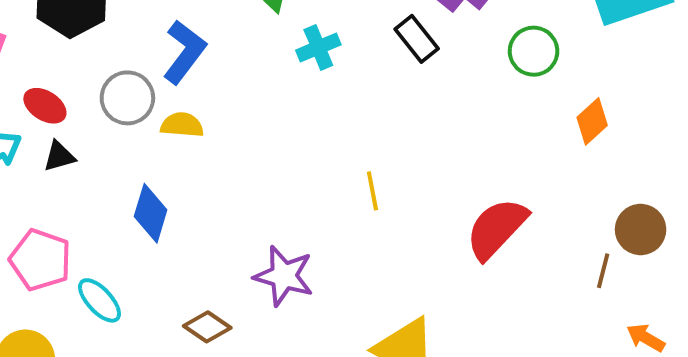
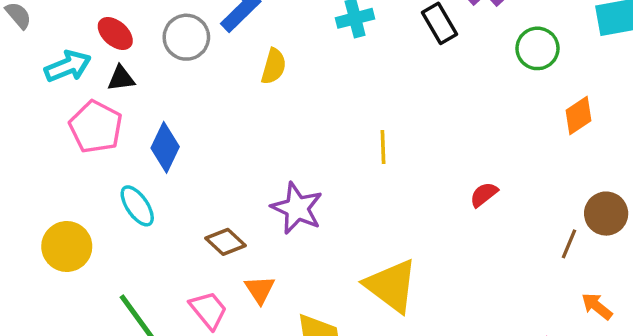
yellow semicircle: (182, 125) -> (274, 66), moved, turned 93
blue diamond: (151, 213) -> (165, 147), moved
red semicircle: (497, 228) -> (484, 195), size x0.5
pink pentagon: (40, 260) -> (96, 127), moved

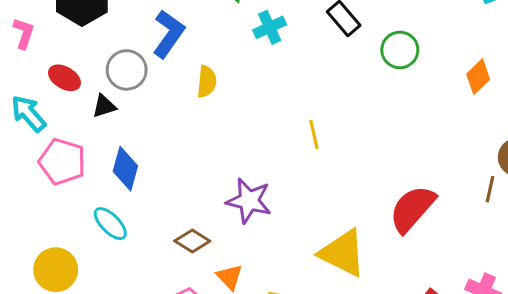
green circle: (537, 48) -> (400, 50), moved
cyan arrow: (68, 66) -> (28, 114), turned -99
black triangle: (121, 78) -> (104, 106), moved
red semicircle: (484, 195) -> (412, 209), moved, size x2.0

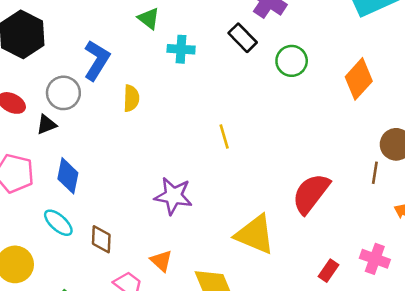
cyan cross: (270, 27) -> (181, 49), turned 32
orange diamond: (478, 77) -> (359, 79), size x1.4
brown diamond: (192, 241) -> (101, 239), moved, turned 64

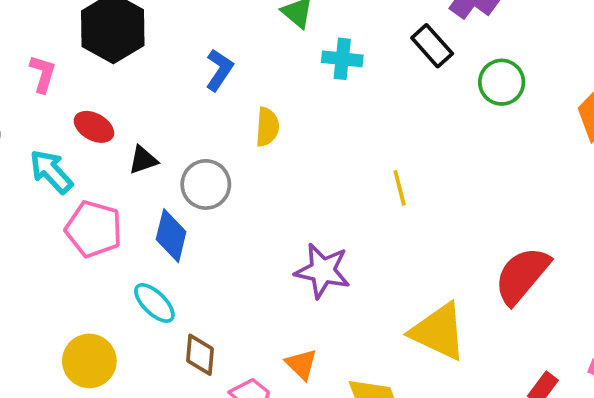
blue L-shape: (97, 60) -> (219, 70), size x0.7
gray circle: (63, 93) -> (206, 184), moved
brown diamond: (101, 239) -> (200, 355), moved

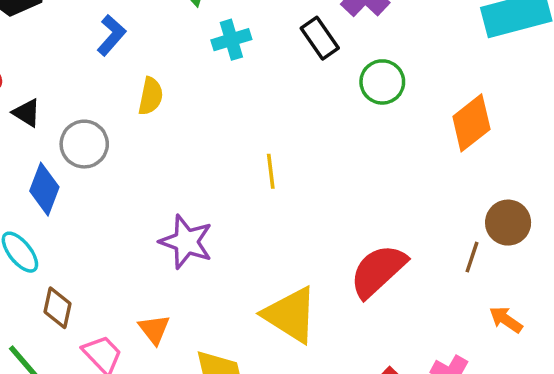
cyan cross: (342, 59) -> (231, 40), turned -30
black triangle: (143, 160) -> (27, 113), turned 44

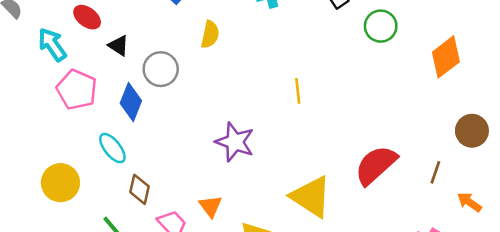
brown line: (472, 257) -> (435, 172), moved

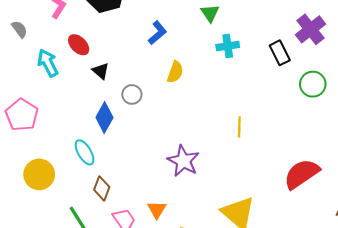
gray circle: (161, 69) -> (132, 94), size x0.7
pink pentagon: (77, 90) -> (22, 115), moved
red semicircle: (376, 165) -> (302, 174), moved

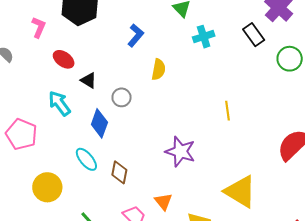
cyan arrow: (48, 63) -> (59, 103), moved
brown diamond: (102, 188) -> (119, 172), moved

